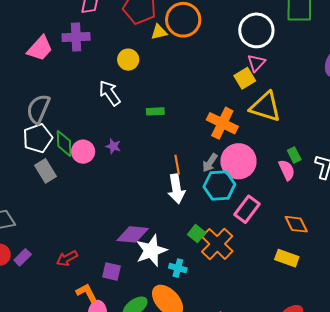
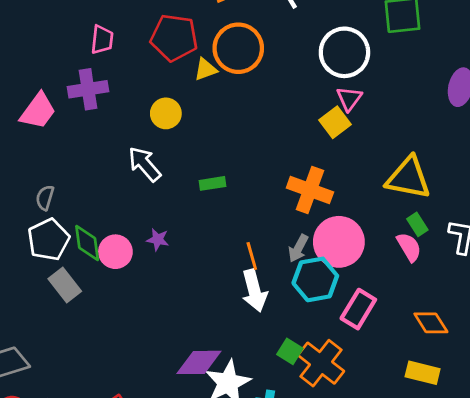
yellow triangle: (265, 107) -> (408, 178), moved
gray semicircle: (38, 109) -> (45, 198), size x0.6

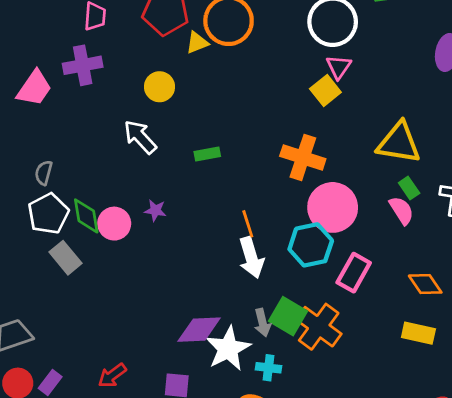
gray arrow: (298, 248) -> (262, 323), moved, turned -40
green square: (290, 351) -> (288, 316), size x1.5

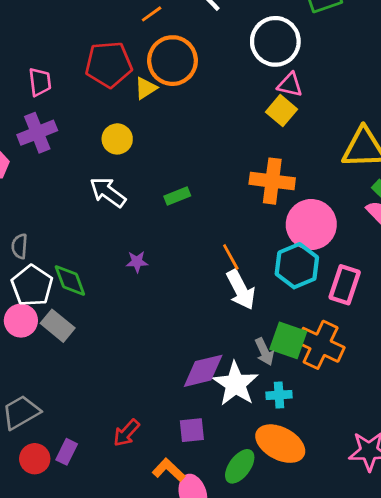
pink triangle: (339, 67) -> (290, 85), turned -40
pink circle: (114, 224) -> (21, 321), moved

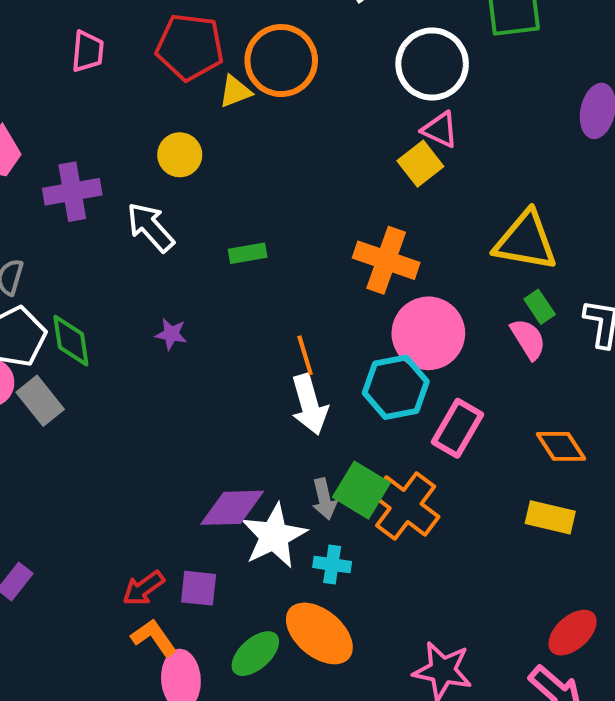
purple cross: (37, 133) -> (72, 192), moved
red arrow: (126, 433) -> (143, 588), moved

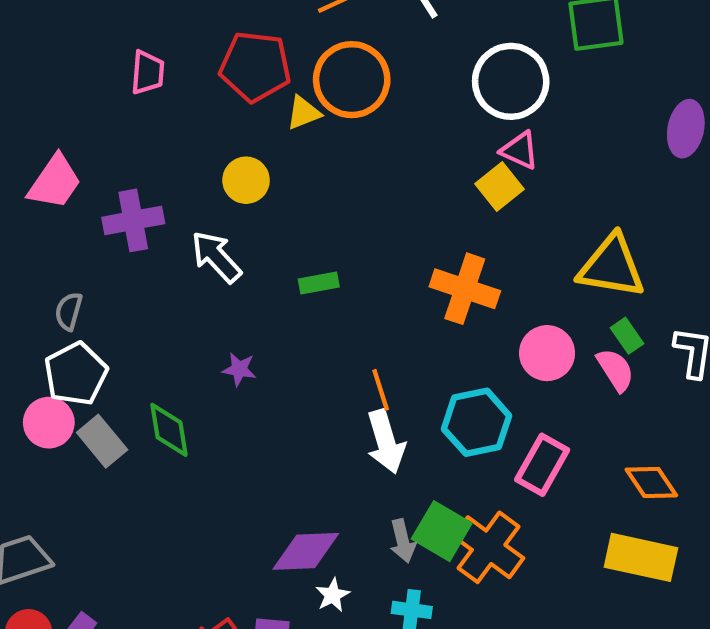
pink circle: (428, 333) -> (547, 353), moved, size x0.7
green diamond: (71, 341) -> (169, 430), moved
yellow rectangle: (550, 517) -> (641, 557), size x1.4
white star: (274, 536) -> (333, 595), moved, size x0.5

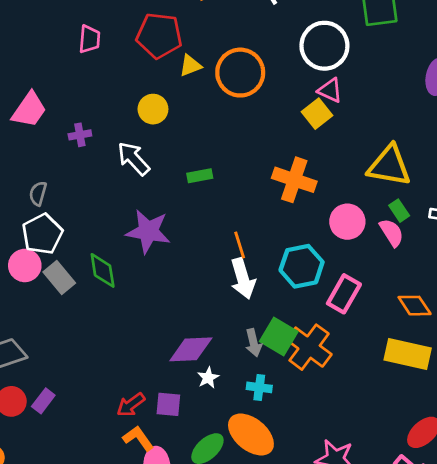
orange circle: (352, 80) -> (240, 73), moved
purple cross: (133, 220) -> (80, 135), size x0.6
purple star: (239, 369) -> (148, 231), size x2.0

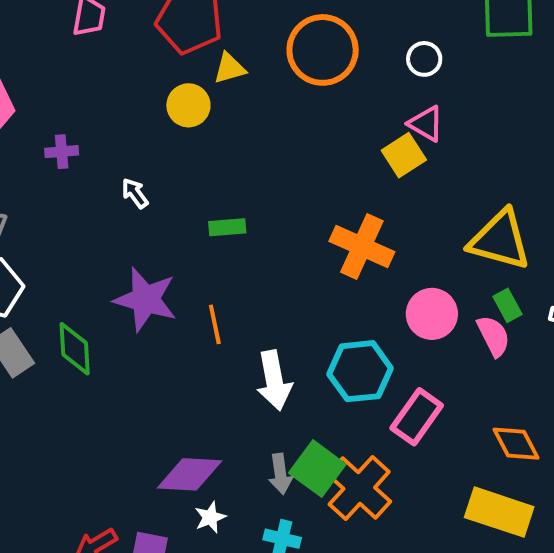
white circle: (324, 46) -> (424, 59), size x0.5
orange circle: (240, 73) -> (323, 50), moved
yellow circle: (153, 109) -> (188, 105), moved
white arrow: (134, 159) -> (135, 193), size x0.6
orange line: (240, 245) -> (215, 324), moved

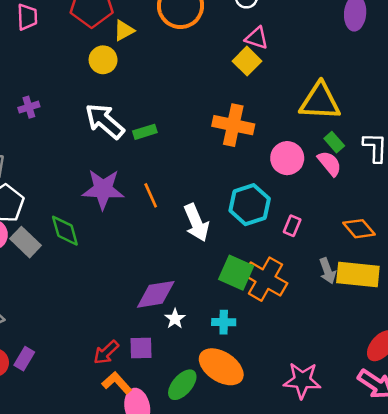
white arrow: (135, 193) -> (105, 121), moved, size x2.0
pink rectangle: (417, 417) -> (292, 226), size x0.6
gray arrow: (280, 474) -> (328, 271), moved

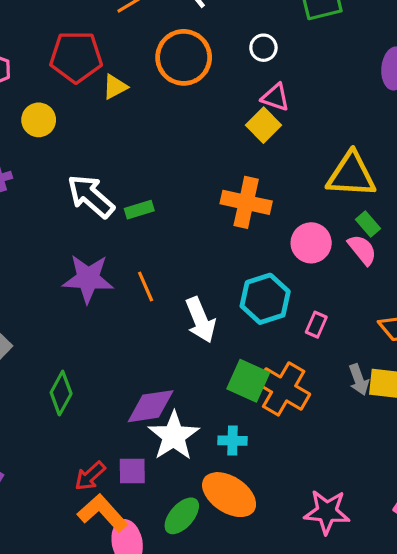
yellow circle: (103, 60) -> (39, 120), moved
green diamond: (65, 231) -> (61, 393), moved, turned 44
white star: (175, 319) -> (174, 436), size x2.0
orange L-shape: (117, 383) -> (103, 513), size x1.4

